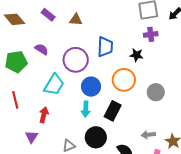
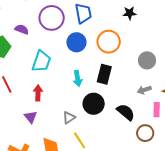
black star: (136, 55) -> (130, 13), moved
purple circle: (76, 60) -> (52, 18), moved
blue circle: (91, 87) -> (76, 42), moved
gray circle: (156, 92) -> (147, 60), moved

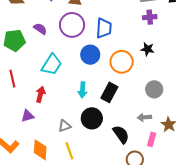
black star: (130, 13) -> (147, 49), moved
purple triangle: (31, 117) -> (28, 116), turned 40

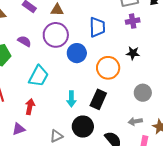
blue trapezoid: (104, 28) -> (97, 27), moved
blue circle: (90, 55) -> (77, 53), moved

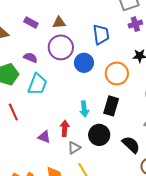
cyan trapezoid: (39, 76) -> (37, 84), moved
red arrow: (30, 107) -> (65, 128), moved
purple triangle: (19, 129) -> (44, 137), moved, turned 48

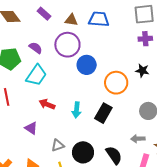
blue trapezoid: (101, 35) -> (99, 19), moved, turned -90
red arrow: (65, 128) -> (47, 104), moved, turned -84
black circle: (99, 135) -> (83, 152), moved

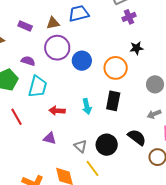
gray triangle: (58, 145) -> (81, 146), turned -40

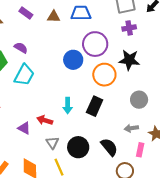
purple circle: (57, 48) -> (95, 44), moved
black star: (136, 48) -> (129, 60), size x1.5
red arrow: (57, 111) -> (45, 120), moved

